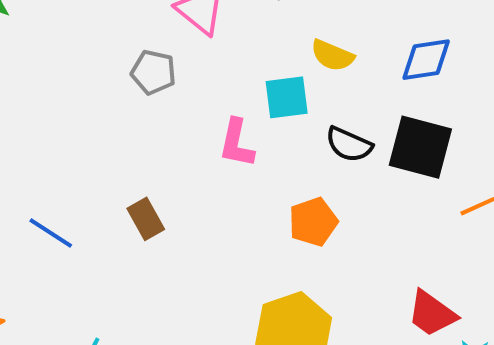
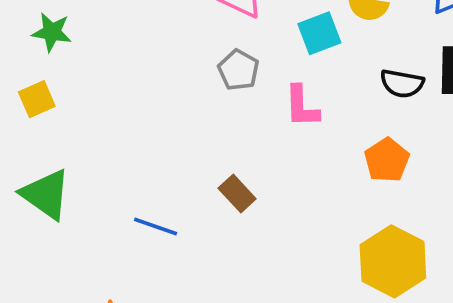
gray pentagon: (153, 72) -> (238, 70), moved, turned 30
cyan square: (287, 97) -> (319, 33), moved

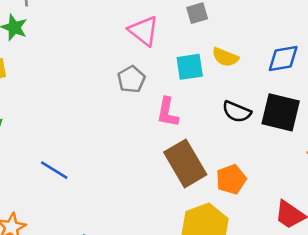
orange pentagon: (387, 160) -> (231, 179), moved
brown rectangle: (237, 193) -> (185, 163), moved, size x1.8

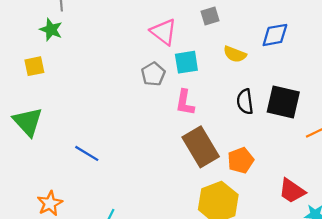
blue diamond: (283, 58) -> (275, 35), moved
cyan square: (190, 67) -> (186, 62), moved
black semicircle: (237, 112) -> (245, 102), turned 60

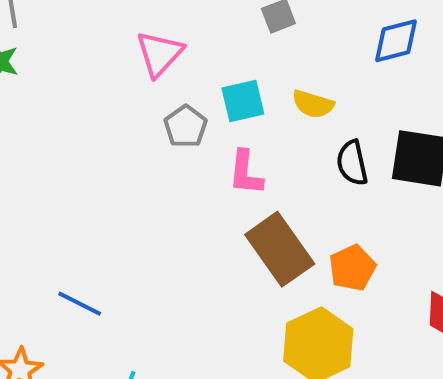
pink triangle: (164, 32) -> (159, 54), moved, turned 40
yellow semicircle: (235, 54) -> (313, 104), moved
blue line: (87, 153) -> (80, 304), moved

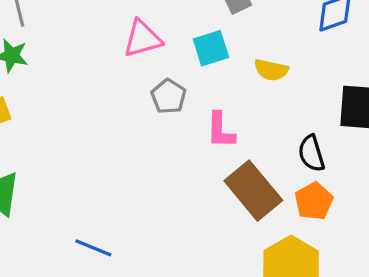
pink triangle: (159, 54) -> (142, 39), turned 36
cyan square: (243, 101) -> (211, 48), moved
black semicircle: (352, 163) -> (311, 153), moved

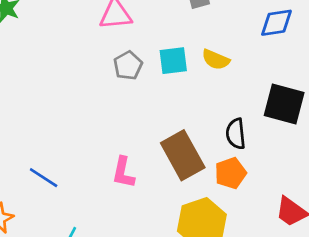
cyan square: (211, 48) -> (173, 61), moved
pink L-shape: (221, 130) -> (123, 172), moved

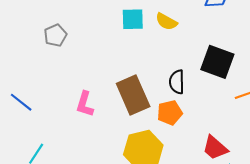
gray pentagon: (128, 66) -> (55, 35), moved

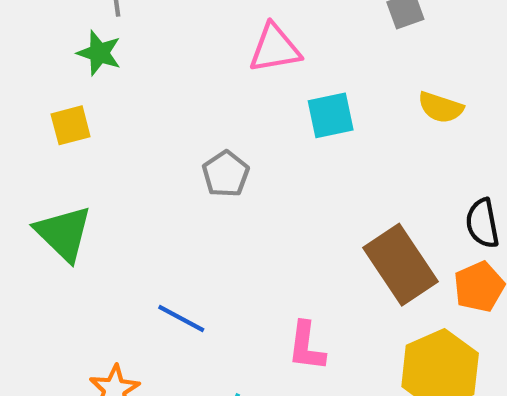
cyan square: (133, 19) -> (331, 115), moved
pink L-shape: (85, 104) -> (306, 346), moved

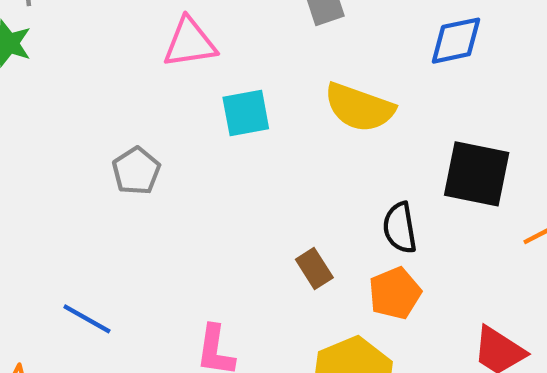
yellow semicircle: (441, 107) -> (359, 107), size x1.5
brown rectangle: (400, 265) -> (314, 269), size x0.5

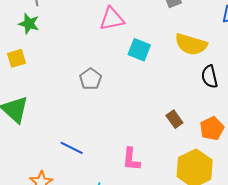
cyan square: (246, 113) -> (139, 50), turned 35
black semicircle: (400, 228) -> (210, 77), moved

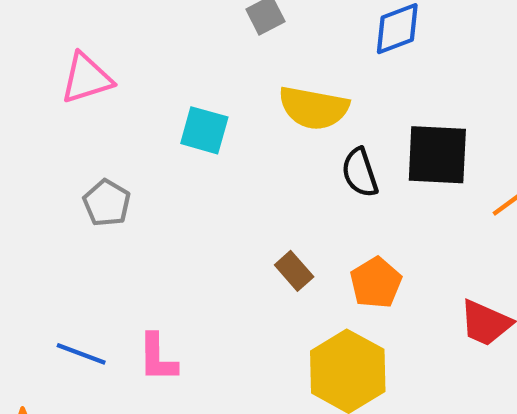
pink triangle: (112, 19) -> (86, 78), moved
pink L-shape: (131, 159) -> (157, 358), moved

